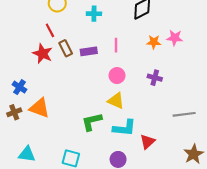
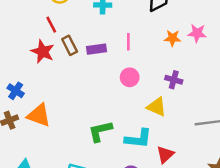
yellow triangle: (116, 101) -> (157, 107), moved

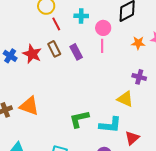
red line: (51, 25) -> (56, 24), moved
purple rectangle: (97, 49) -> (76, 52), turned 70
pink circle: (130, 77) -> (103, 28), moved
blue cross: (16, 91) -> (10, 56), moved

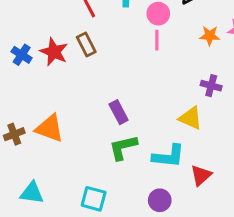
purple rectangle: (76, 52) -> (119, 112), moved

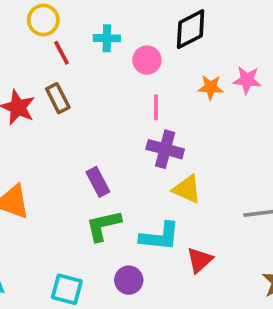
pink line: (157, 40) -> (156, 107), moved
purple cross: (211, 86) -> (165, 149), moved, size x1.4
purple circle: (160, 200) -> (129, 280), moved

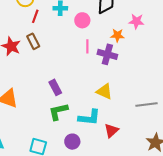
red line: (61, 53) -> (35, 16), turned 48
pink star: (247, 80) -> (136, 21), moved
purple cross: (165, 149) -> (107, 54), moved

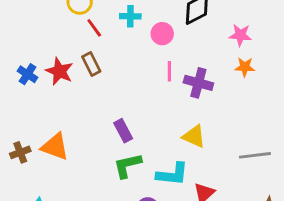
red line: (35, 16) -> (94, 28), turned -56
orange star: (117, 35) -> (245, 67), moved

